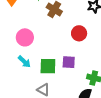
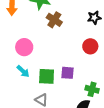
red circle: (79, 33) -> (90, 46), moved

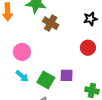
green square: (47, 76) -> (46, 80), turned 30

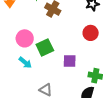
green square: (46, 80) -> (45, 47), moved, turned 36

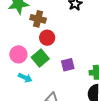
red circle: (91, 33) -> (47, 38), moved

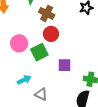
cyan arrow: (25, 78) -> (24, 80), moved, turned -64

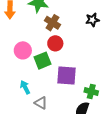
purple square: (64, 65) -> (66, 75), size x1.5
cyan arrow: (24, 80) -> (25, 87), turned -96

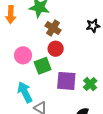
cyan arrow: (25, 87) -> (25, 92), size x1.5
green cross: (91, 92) -> (90, 84), moved, turned 32

